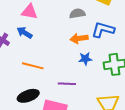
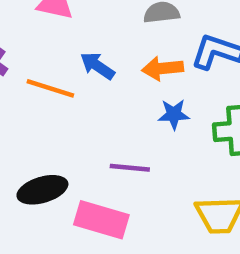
blue arrow: (25, 33) -> (97, 66), moved
orange line: (33, 66) -> (50, 88), moved

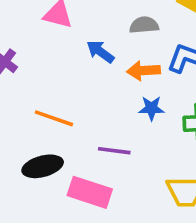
blue arrow: (97, 66) -> (100, 52), moved
orange line: (50, 88) -> (54, 118), moved

